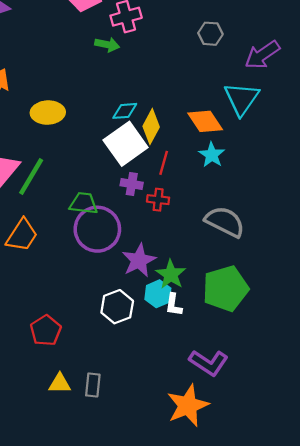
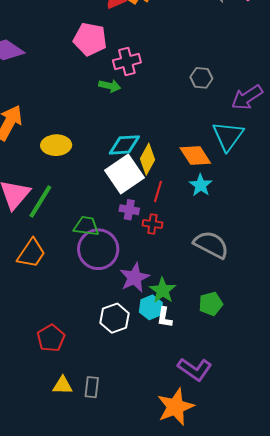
cyan diamond: (125, 111) -> (124, 145), size x1.4
green pentagon: (225, 289) -> (211, 304), size x0.6

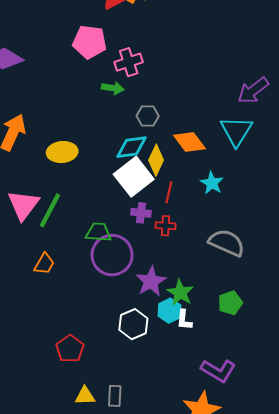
gray hexagon: (201, 78) -> (148, 116), moved
orange diamond: (195, 156) -> (189, 142), moved
orange trapezoid: (31, 253) -> (44, 264), size x0.7

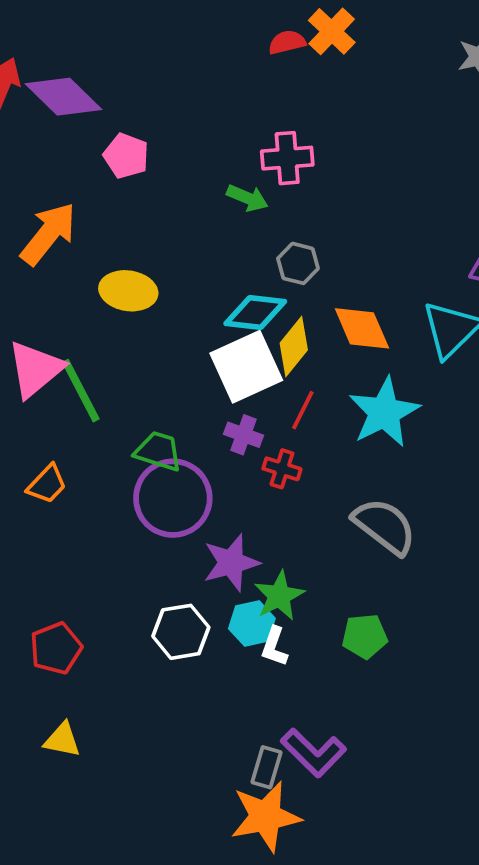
pink pentagon: (90, 42) -> (126, 156), moved, size x0.7
cyan star: (212, 183) -> (384, 412), size x1.6
green line: (50, 210) -> (81, 391), turned -69
gray rectangle: (115, 396) -> (267, 767), moved

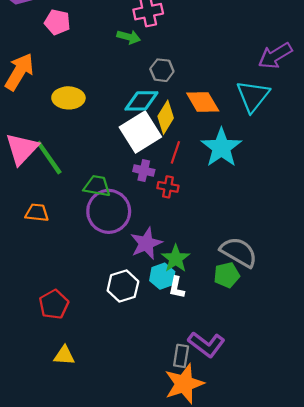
orange trapezoid: (47, 484) -> (37, 213), turned -120
gray semicircle: (385, 526) -> (239, 252), moved

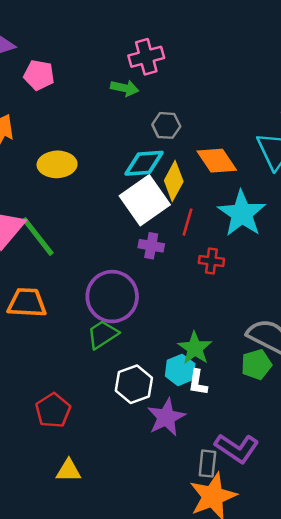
green trapezoid: (97, 186) -> (103, 334), moved, turned -40
red cross: (168, 187) -> (211, 261), moved
orange trapezoid: (37, 213) -> (27, 303), size x1.4
purple star: (146, 243) -> (166, 417), moved

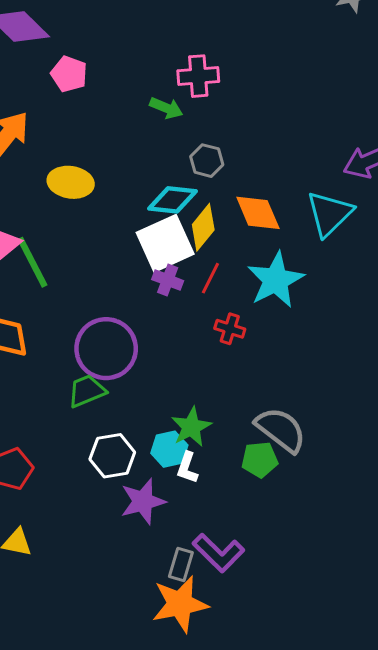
purple cross: (151, 246) -> (168, 280), moved

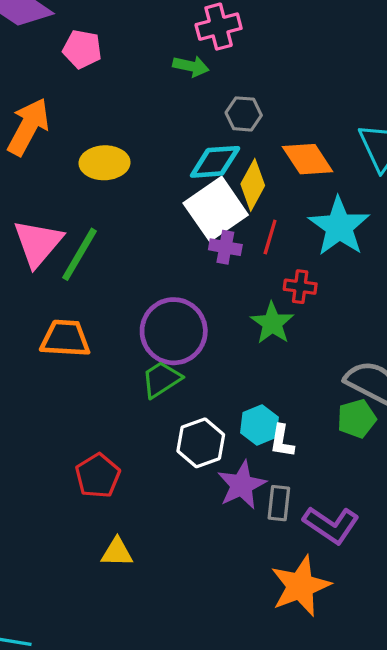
green line: (32, 262) -> (80, 254), turned 68
green star: (191, 427) -> (272, 323), moved
gray rectangle: (181, 564) -> (279, 503), moved

